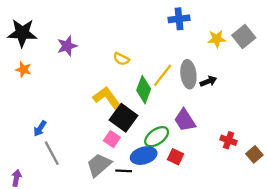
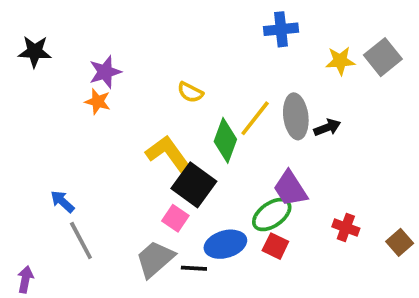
black star: (22, 33) -> (35, 52), size x0.7
orange star: (23, 70) -> (98, 102), moved
blue arrow: (40, 128) -> (62, 202), turned 98
green ellipse: (157, 137) -> (272, 215), moved
red cross: (228, 140) -> (346, 228), moved

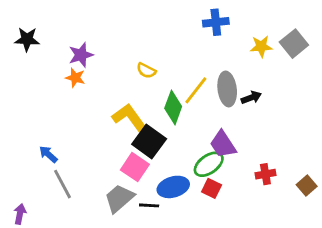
pink square: (175, 218) -> (135, 167), size x1.4
red cross: (346, 228) -> (265, 174), turned -30

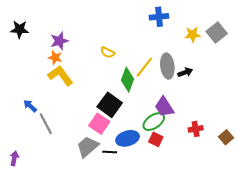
yellow L-shape: (129, 117) -> (60, 75), moved
blue arrow: (48, 154) -> (30, 106), moved
gray line: (62, 184) -> (46, 124), moved

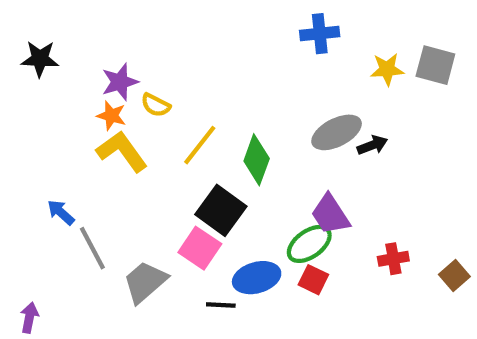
gray square: (217, 32) -> (435, 65), turned -36
yellow semicircle: (108, 52) -> (156, 105), moved
gray ellipse: (167, 66) -> (337, 132), turned 70
yellow line: (144, 67) -> (200, 145), moved
gray trapezoid: (88, 147) -> (145, 282), moved

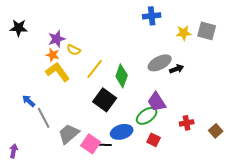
pink square: (200, 248) -> (91, 144), moved
red square: (313, 280) -> (154, 140), moved

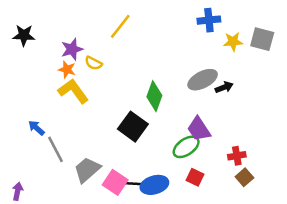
blue cross: (152, 16) -> (209, 20), moved
yellow line: (95, 69) -> (120, 26), moved
brown square: (216, 131) -> (244, 177), moved
blue ellipse: (122, 132) -> (154, 185), moved

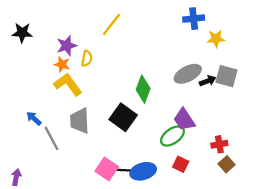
gray square: (262, 39) -> (226, 76), moved
yellow semicircle: (94, 63) -> (87, 59), turned -105
gray trapezoid: (87, 170) -> (80, 121), moved, turned -52

